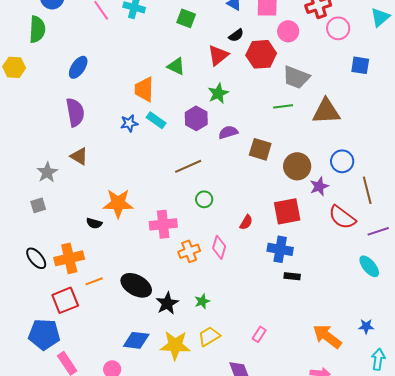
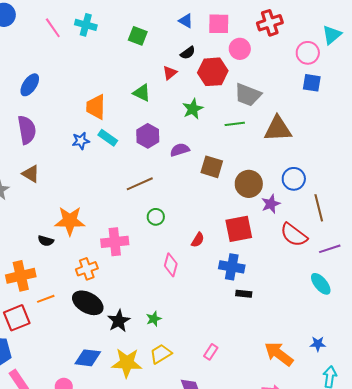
pink circle: (338, 28) -> (308, 53), moved
red triangle: (218, 55) -> (170, 73), size x0.7
green triangle: (176, 66) -> (142, 93), moved
green star: (218, 93) -> (193, 109), moved
orange cross: (189, 251) -> (87, 269), moved

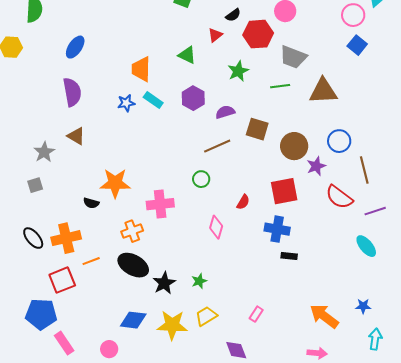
blue square: (312, 83) -> (357, 45), turned 30
brown line: (140, 184) -> (217, 146), moved

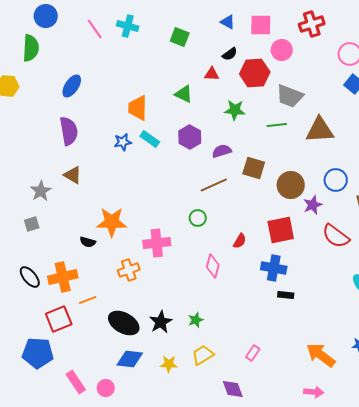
red triangle: (215, 35) -> (212, 74), turned 42
green star: (238, 71) -> (235, 110), turned 30
black ellipse: (133, 265) -> (124, 323), moved
yellow star: (172, 325) -> (169, 364), size x0.6
pink rectangle: (64, 343) -> (76, 382), moved

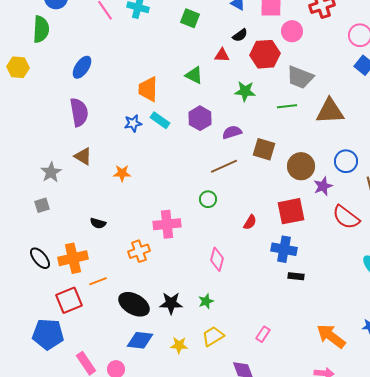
orange star: (112, 222) -> (122, 173), moved, size x0.6
pink diamond: (213, 266) -> (217, 259), moved
black star: (161, 322) -> (171, 303), turned 30

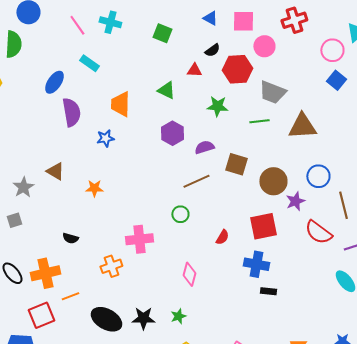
purple semicircle: (79, 112) -> (71, 112), moved
cyan rectangle: (160, 120) -> (89, 63), moved

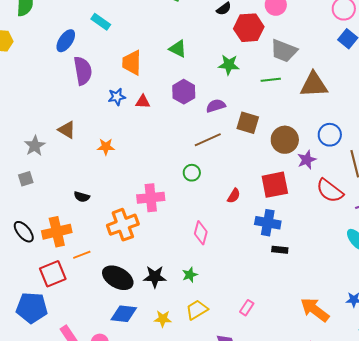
red triangle: (194, 70) -> (143, 102), moved
orange cross: (111, 266) -> (123, 225), size x1.4

